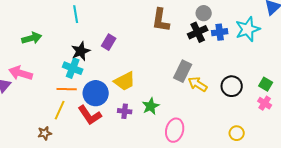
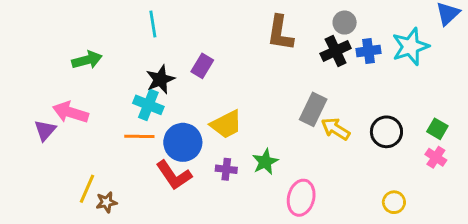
yellow line: (60, 110) -> (87, 189), moved

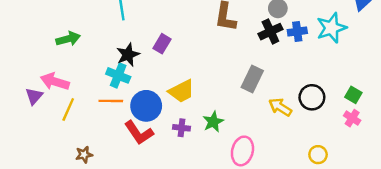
yellow arrow: (336, 129) -> (280, 107), moved
yellow line: (87, 189) -> (68, 110), moved

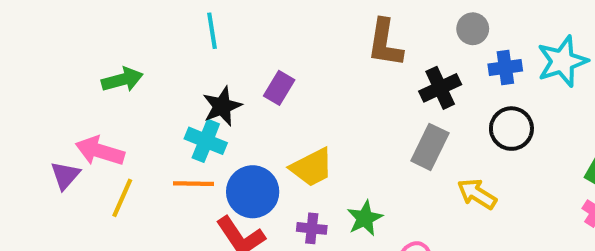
black cross: (270, 32) -> (440, 88), moved
black circle: (312, 97) -> (511, 129), moved

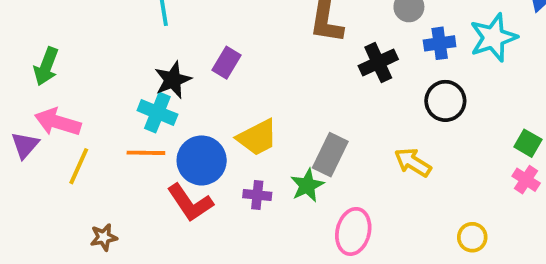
green arrow: (122, 80) -> (46, 66), moved, turned 126
gray rectangle: (430, 147) -> (330, 155), moved

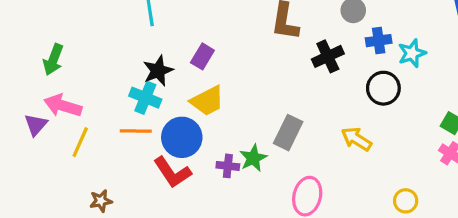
cyan star: (493, 38) -> (412, 53), moved, size x0.7
yellow trapezoid: (257, 137) -> (207, 101), moved
green star: (307, 185) -> (253, 158), moved

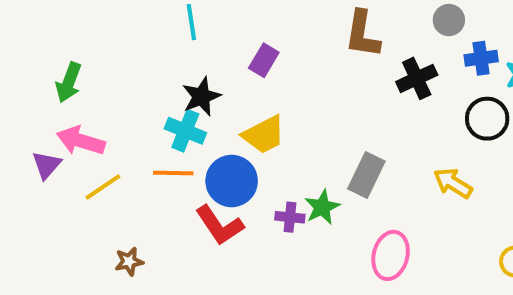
purple rectangle: (202, 56) -> (264, 60), moved
yellow line: (80, 142) -> (103, 187), turned 32

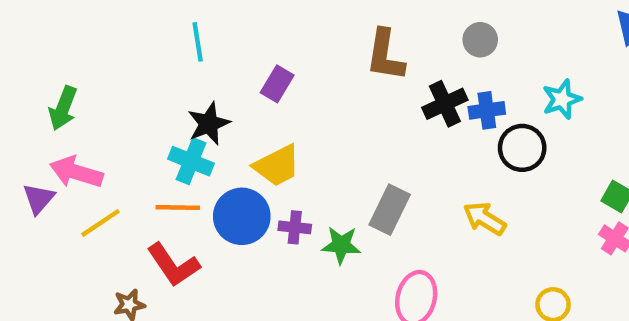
blue cross: (481, 58) -> (487, 110), moved
green star: (322, 207) -> (341, 245), turned 30
purple cross: (290, 217) -> (295, 227), moved
red L-shape: (220, 225) -> (173, 265), moved

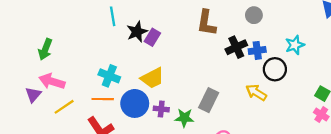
black star: (209, 124) -> (137, 32), moved
yellow arrow: (485, 219) -> (256, 92), moved

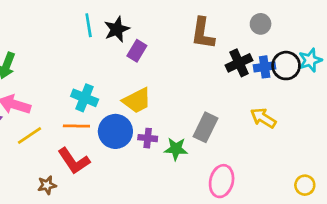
black star: (137, 32) -> (117, 29), moved
black circle: (275, 69) -> (286, 66), moved

